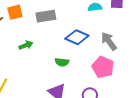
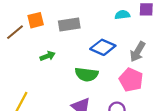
gray arrow: (109, 41) -> (138, 52), turned -114
green semicircle: (62, 62) -> (87, 74), size x1.5

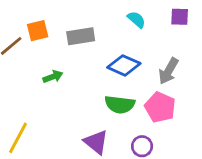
cyan semicircle: (122, 15) -> (136, 19), moved, turned 48
green semicircle: (87, 74) -> (120, 104), moved

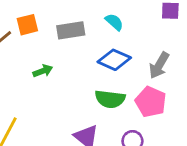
cyan semicircle: (136, 19) -> (114, 22), moved

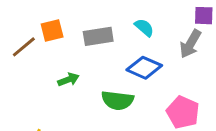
gray arrow: (159, 65) -> (190, 44), moved
green semicircle: (110, 99) -> (117, 100), moved

